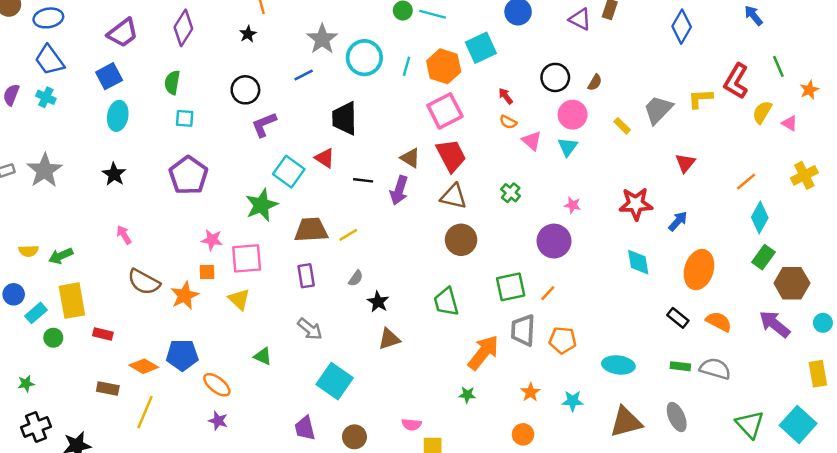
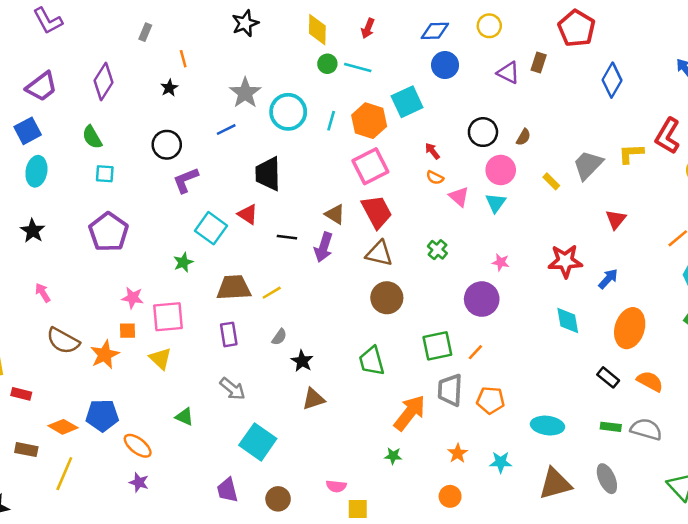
green semicircle: (172, 82) -> (92, 137), turned -40
green star: (262, 205) -> (183, 262), size x0.6

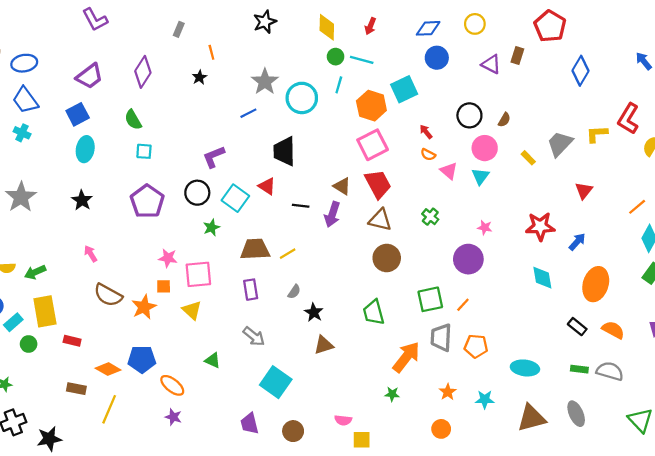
cyan line: (331, 121) -> (339, 85), moved
black circle: (167, 145) -> (197, 193), moved

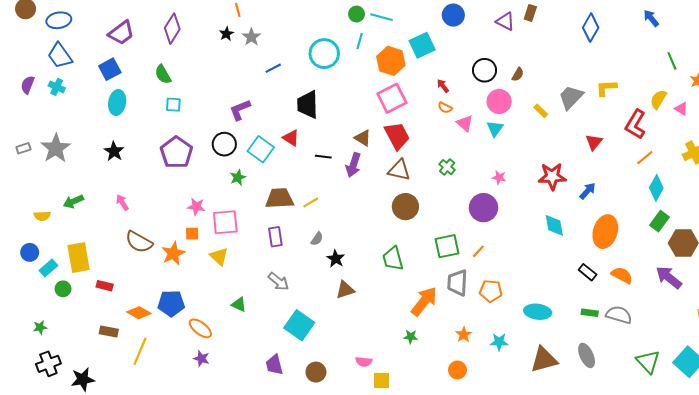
gray star: (265, 82) -> (251, 37), moved, size x0.7
red L-shape: (628, 119) -> (635, 124), moved
green arrow: (35, 272) -> (73, 201), moved

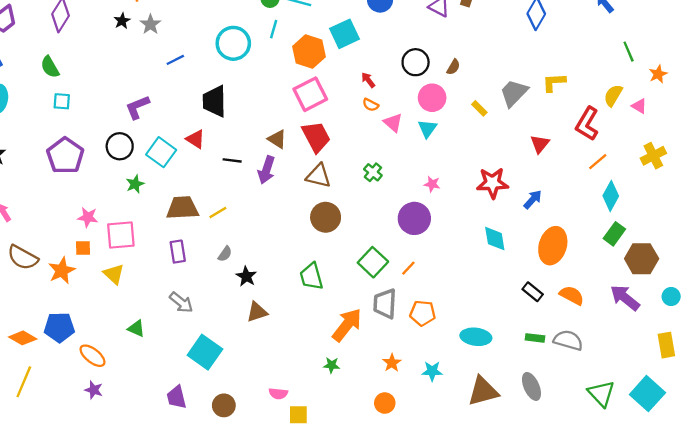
green square: (447, 246) -> (373, 262), turned -35

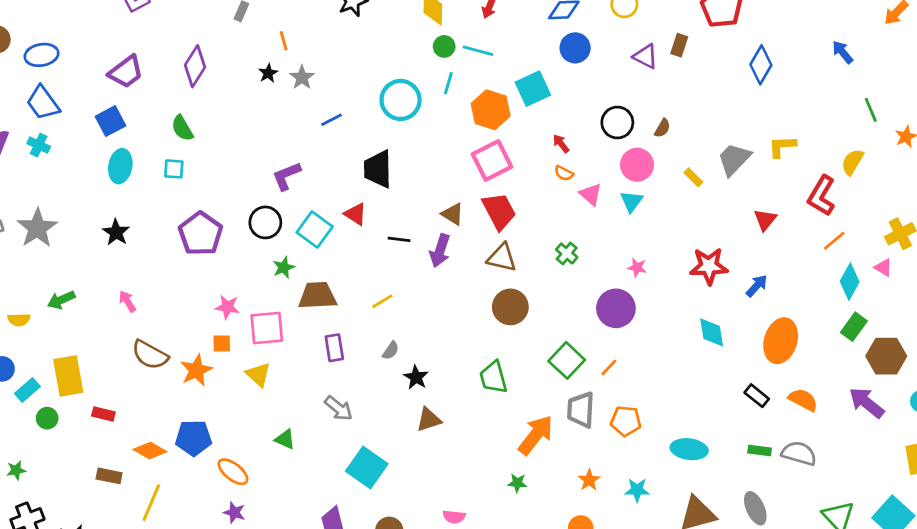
cyan square: (62, 101) -> (174, 169), moved
pink triangle: (639, 106) -> (883, 268), moved
brown trapezoid: (182, 208) -> (317, 296), moved

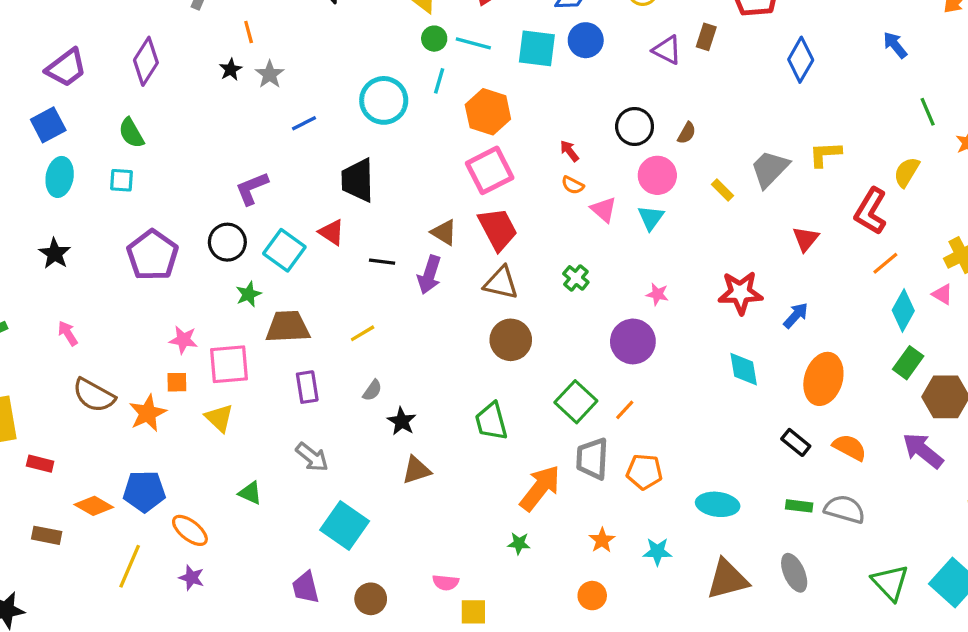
cyan square: (533, 89) -> (537, 48), moved, turned 32
yellow line: (151, 503) -> (130, 566), moved

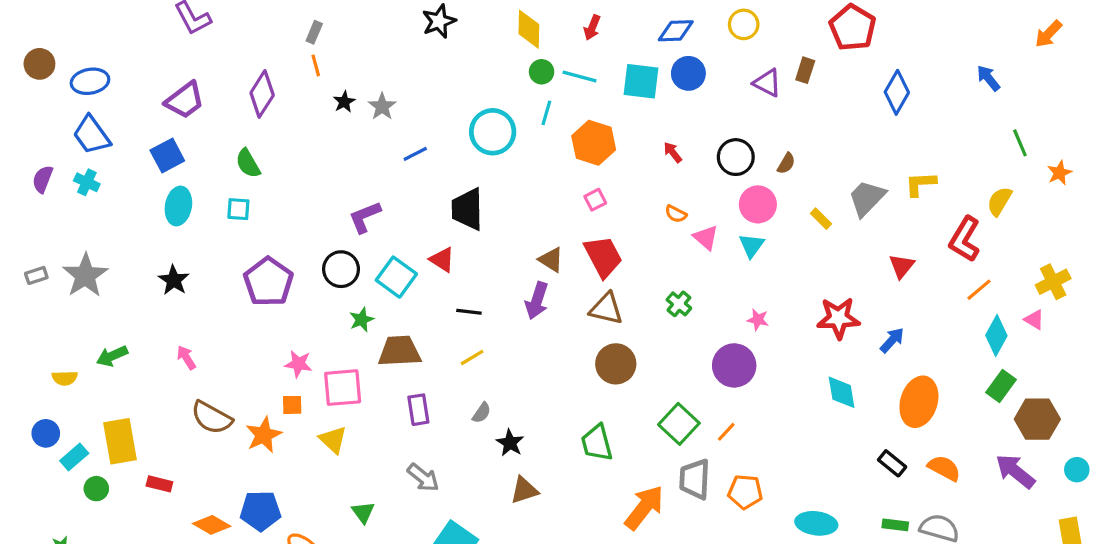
orange line: (249, 32) -> (316, 65), moved
red arrow: (569, 151) -> (673, 152), moved
pink square: (490, 170) -> (595, 200), size x0.5
black line: (382, 262) -> (469, 312), moved
green triangle: (250, 493) -> (363, 512), turned 30

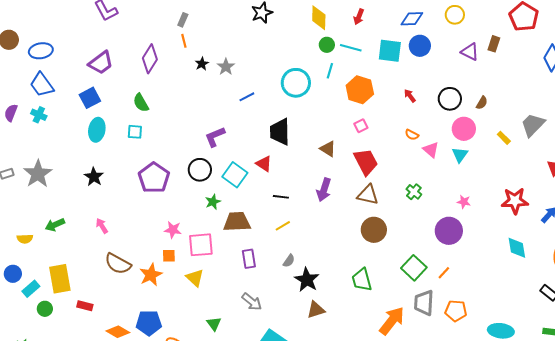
brown triangle: (551, 260) -> (328, 149), moved
black star: (510, 443) -> (307, 280), size x1.4

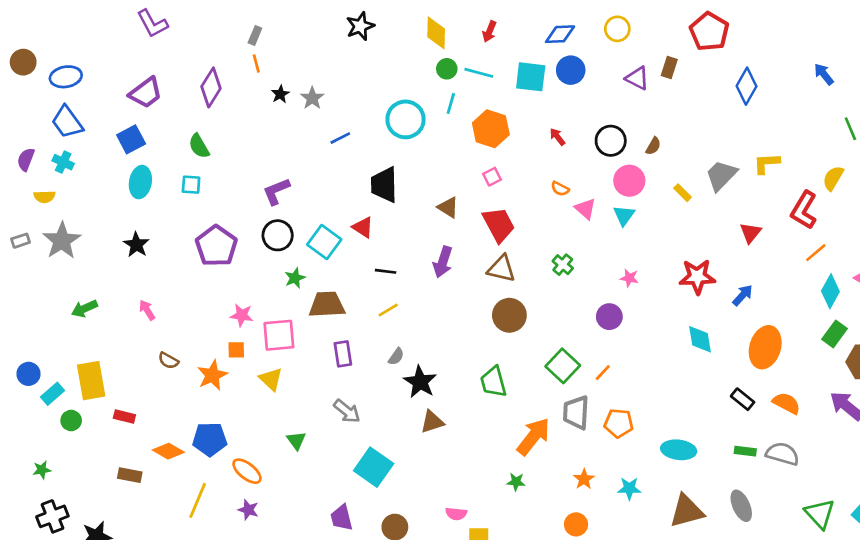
purple L-shape: (215, 137) -> (276, 191), moved
purple circle: (449, 231) -> (609, 317), size x0.7
yellow semicircle: (25, 239) -> (44, 197), moved
brown semicircle: (118, 264) -> (168, 361), size x0.6

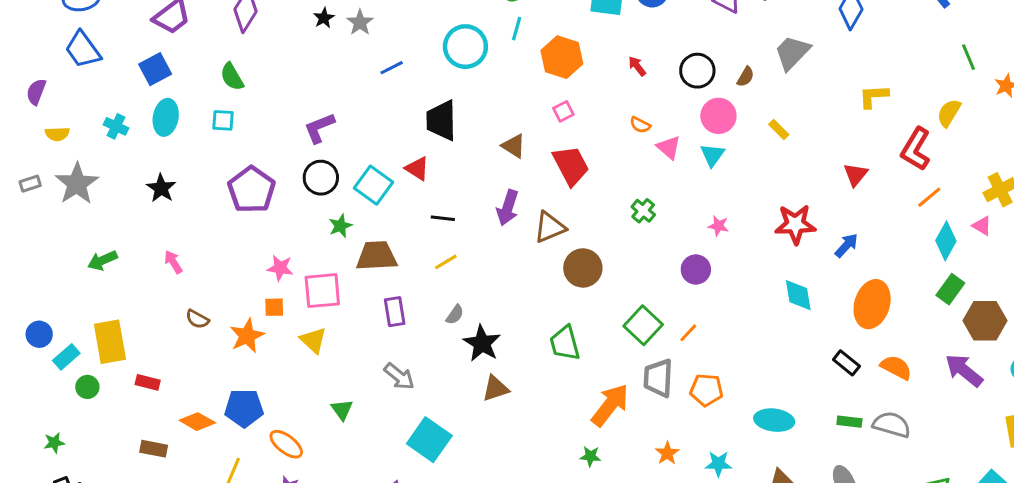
cyan cross: (63, 162) -> (116, 126), moved
gray trapezoid: (721, 175) -> (792, 53), moved
brown triangle: (501, 269) -> (550, 227), moved, turned -36

